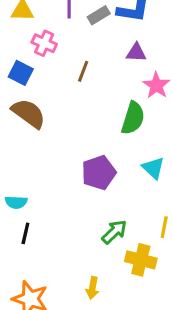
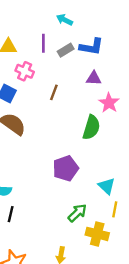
cyan triangle: (153, 168) -> (107, 186), moved

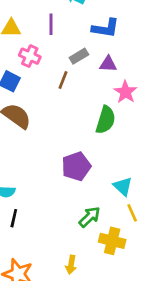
gray rectangle: (66, 50) -> (79, 56), moved
yellow line: (115, 209) -> (132, 213), turned -35

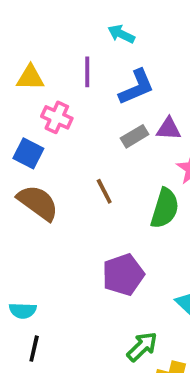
blue L-shape: (106, 28) -> (136, 87), moved, turned -32
gray rectangle: (79, 56) -> (135, 136), moved
brown line: (63, 80) -> (104, 191), moved, turned -48

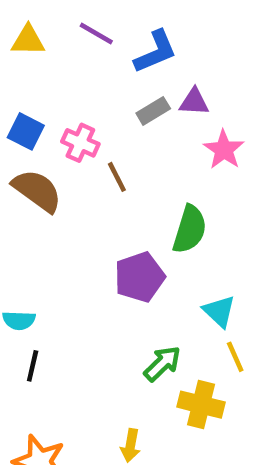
purple line: (87, 72) -> (96, 34), turned -60
pink cross: (57, 117) -> (80, 143), moved
green semicircle: (165, 208) -> (190, 229), moved

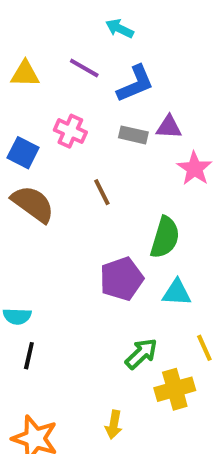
gray rectangle: (153, 111) -> (133, 135), turned 44
pink cross: (80, 143) -> (70, 131), moved
cyan triangle: (219, 311) -> (177, 293), moved, turned -40
yellow cross: (201, 405) -> (175, 389), turned -30

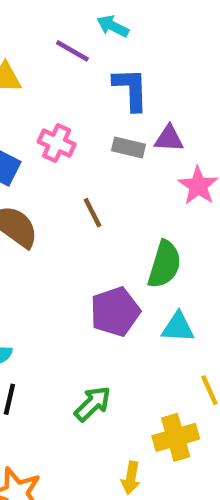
purple line: (84, 68) -> (72, 51), moved
blue L-shape: (135, 84) -> (131, 89), turned -69
green arrow: (141, 354) -> (93, 404), moved
yellow arrow: (114, 425) -> (131, 478), moved

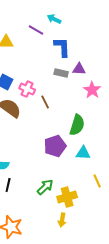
pink cross: (57, 143) -> (27, 89), moved
yellow cross: (176, 437) -> (67, 197), moved

